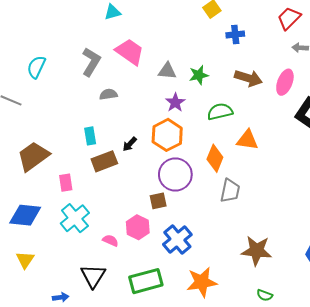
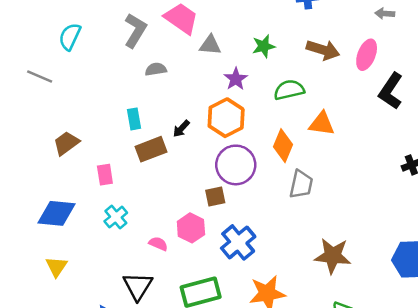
gray triangle: (167, 71) -> (210, 45), moved
brown trapezoid: (33, 156) -> (66, 143), size x0.7
cyan cross: (75, 218) -> (116, 217), size x0.7

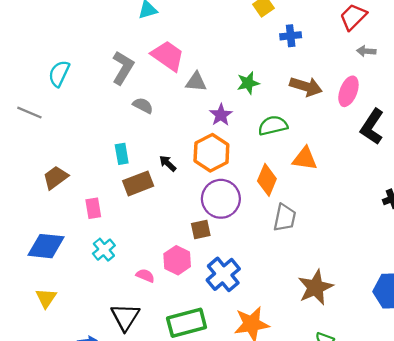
gray semicircle: (156, 69) -> (143, 105), turned 36
black arrow: (181, 129) -> (168, 163), turned 90
brown star: (333, 256) -> (315, 287), turned -30

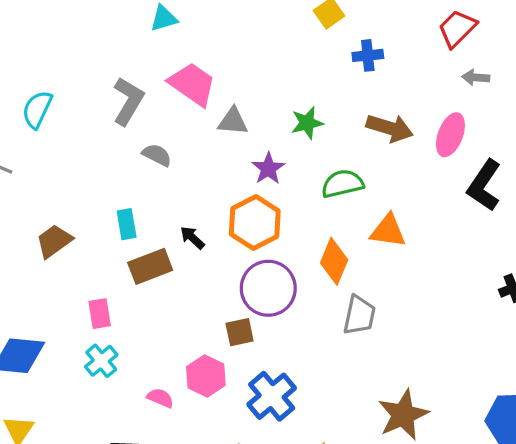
brown trapezoid: (55, 178) -> (54, 241), moved
pink rectangle: (93, 208) -> (100, 314), moved

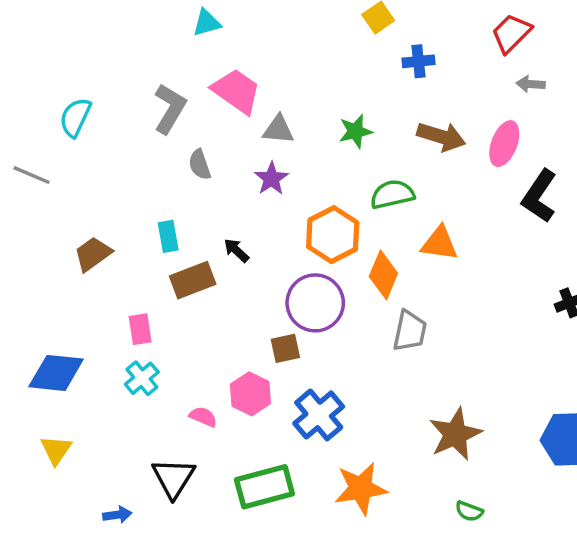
gray semicircle: (157, 155) -> (200, 165), turned -136
purple star: (268, 168) -> (271, 179), moved
orange hexagon: (255, 222) -> (333, 235), moved

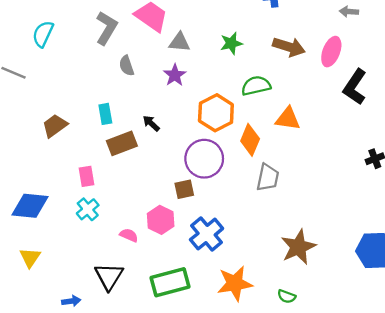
green semicircle: (469, 511) -> (287, 296), moved

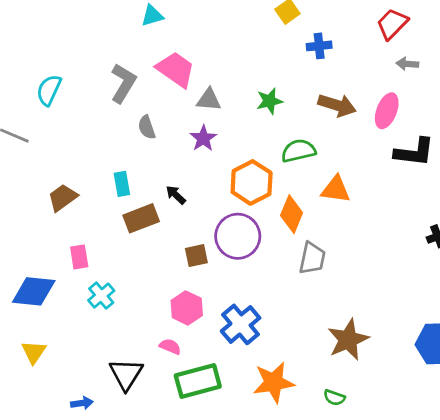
black L-shape: (355, 87) -> (414, 152), turned -117
pink rectangle: (86, 176) -> (79, 257), moved
brown square: (184, 189) -> (196, 256), moved
pink semicircle: (129, 235) -> (170, 347), moved

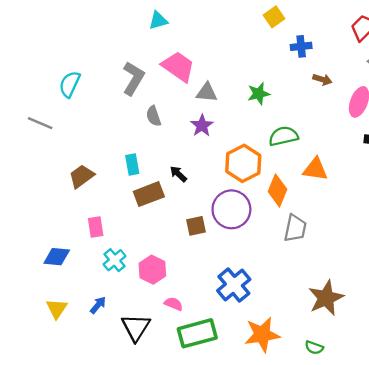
brown arrow: (337, 105) -> (322, 79), moved, size x0.6
blue diamond: (34, 291) -> (57, 257), size x0.7
pink hexagon: (187, 308) -> (152, 270), moved
blue arrow: (82, 403) -> (98, 305), moved, turned -42

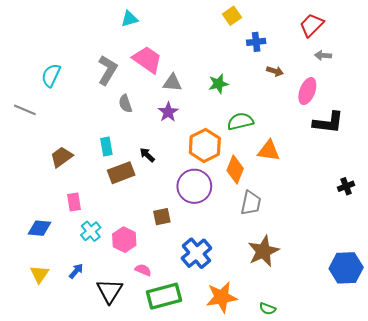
brown square: (196, 226) -> (162, 217), moved
brown star: (326, 298) -> (263, 251), moved

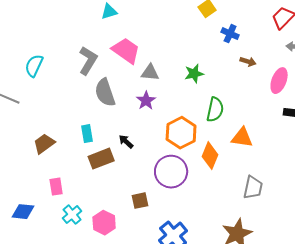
blue cross: (256, 42) -> (230, 34), turned 30
gray semicircle: (125, 104) -> (105, 93), size x1.6
green semicircle: (240, 121) -> (215, 110), turned 115
gray trapezoid: (251, 203) -> (253, 188), moved

